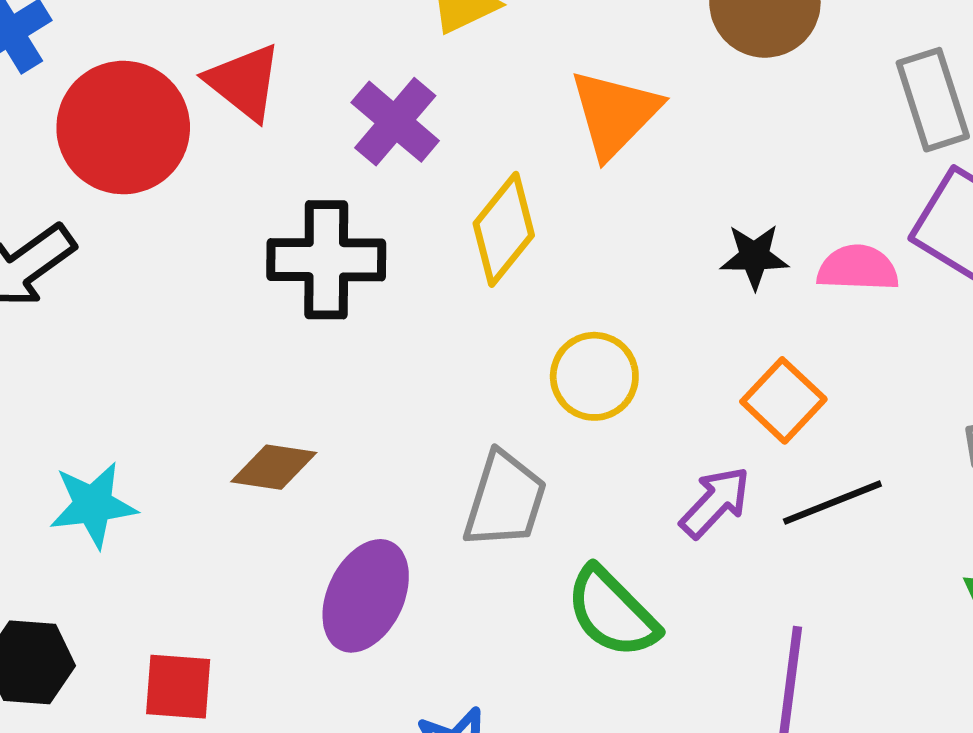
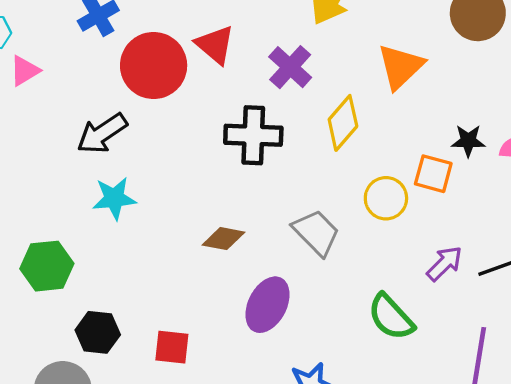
orange square: (783, 400) -> (433, 174), moved, turned -30
gray trapezoid: (505, 500) -> (316, 233), moved, turned -64
cyan star: (93, 505) -> (114, 198), moved

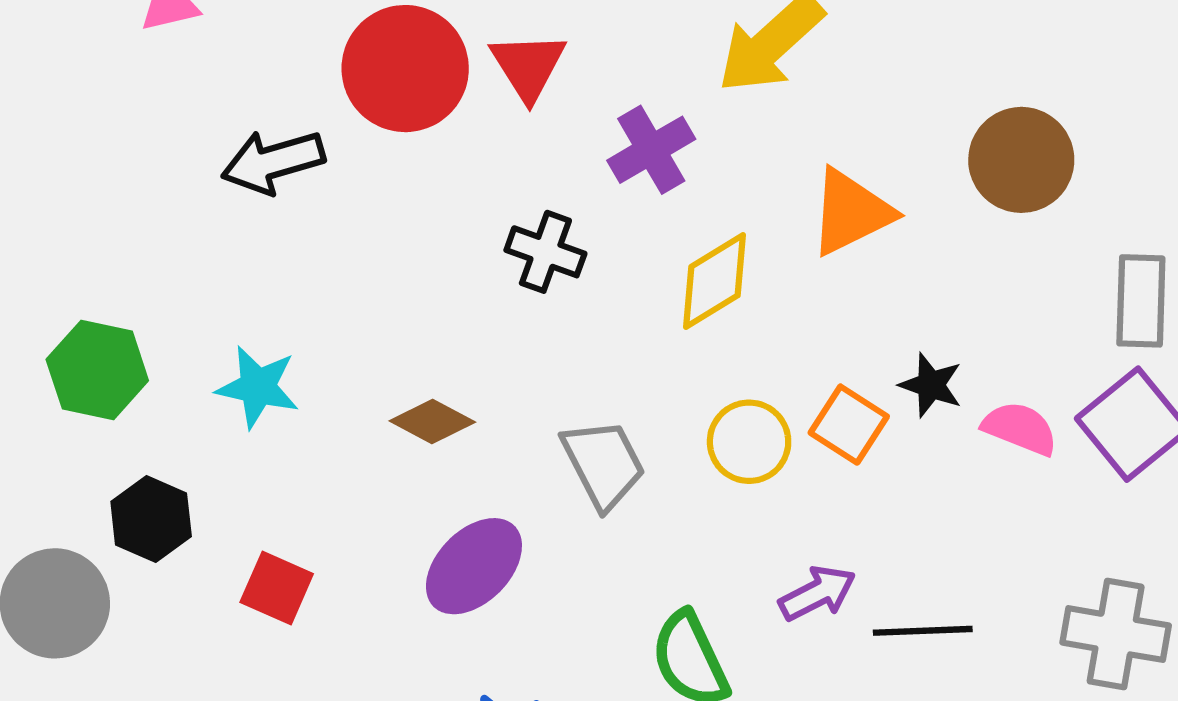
black cross: (253, 135) -> (545, 252), size x0.7
cyan star: (114, 198) -> (258, 387), moved

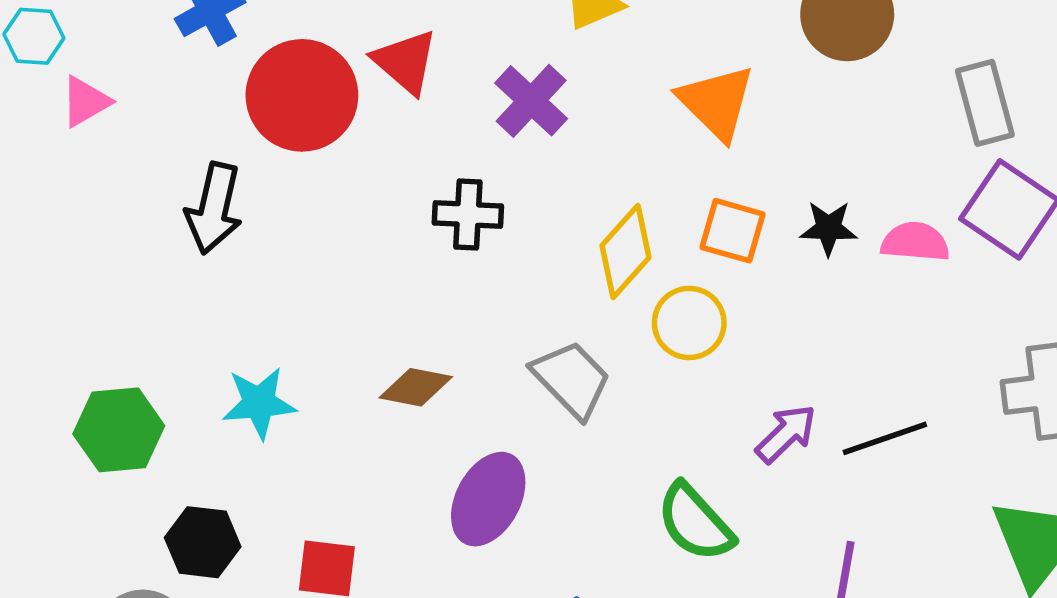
black arrow: (273, 162) -> (214, 208), turned -44
orange triangle: (851, 212) -> (716, 102), turned -32
yellow diamond: (714, 281) -> (626, 252), moved
orange square: (849, 425) -> (732, 231), moved

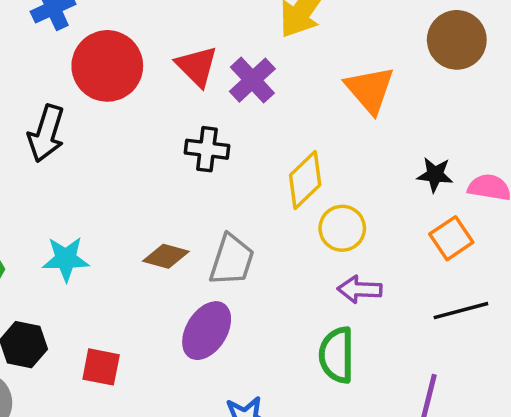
red triangle: (405, 62) -> (197, 66), moved
orange square: (732, 231) -> (451, 238), moved, turned 36
gray trapezoid: (572, 379) -> (232, 260), moved, turned 58
purple arrow: (786, 434) -> (360, 289), moved, turned -138
green semicircle: (695, 522) -> (337, 355), turned 38

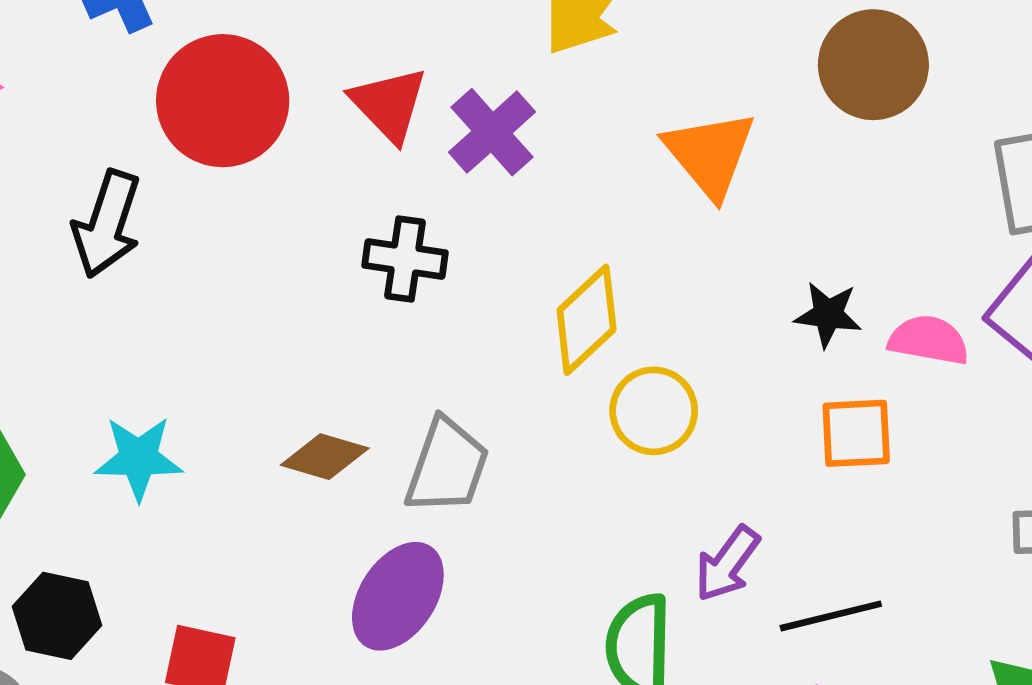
orange square: (451, 238) -> (856, 433), turned 30
purple arrow: (360, 289) -> (727, 564), moved, turned -57
black line: (461, 311) -> (831, 616), moved

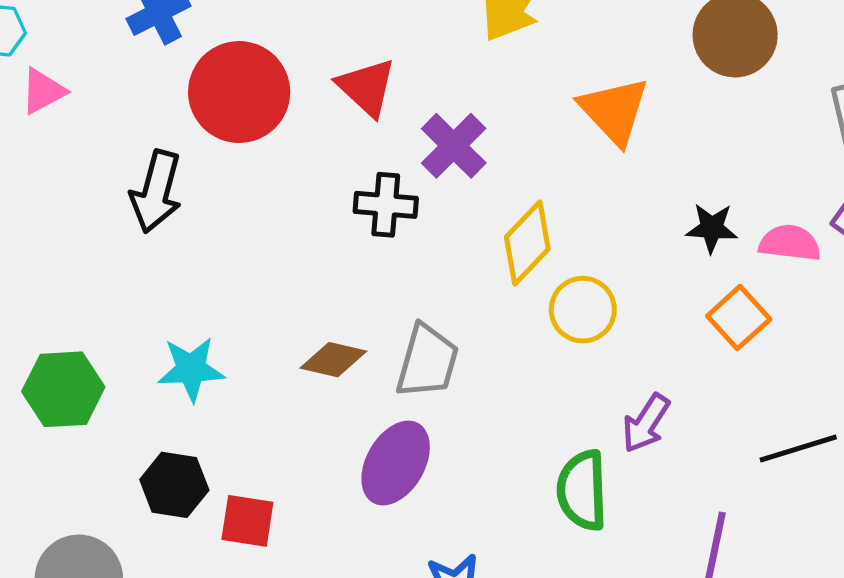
purple cross: (492, 132) -> (454, 146), moved
orange square: (856, 433) -> (739, 318), turned -36
black hexagon: (57, 616) -> (174, 485), moved
black line: (831, 616) -> (798, 449), moved

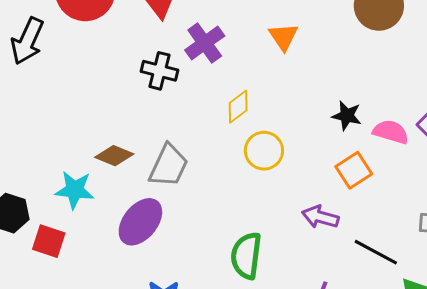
orange triangle: (614, 111) -> (283, 37), moved, size x0.7
yellow diamond: (527, 243) -> (238, 107), size x0.7
cyan star: (191, 369) -> (75, 190), moved
purple arrow: (646, 423) -> (320, 217), moved, turned 63
black line: (798, 449) -> (376, 252), turned 36

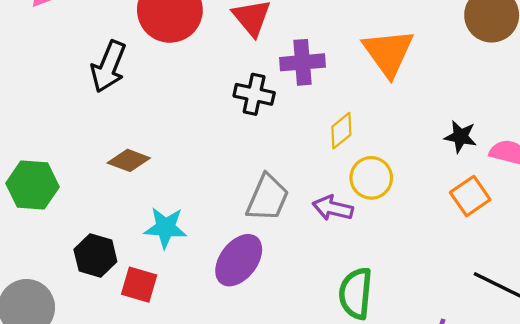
orange triangle: (283, 37) -> (388, 53), size x1.6
purple cross: (205, 43) -> (302, 62), turned 33
brown diamond: (114, 156) -> (129, 160), moved
purple arrow: (320, 217) -> (333, 208), moved

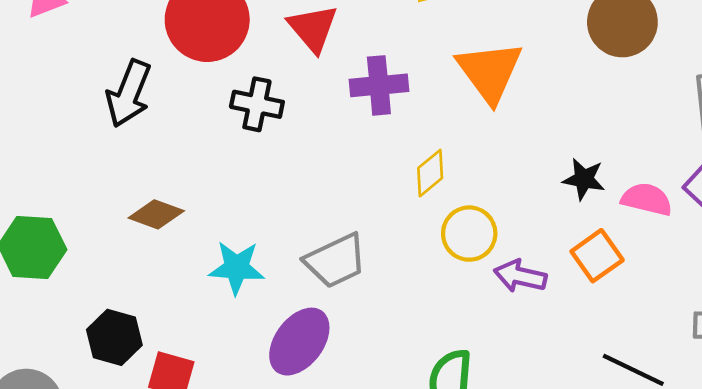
black cross: (254, 94) -> (257, 104), moved
gray trapezoid: (267, 198) -> (336, 261), turned 42
purple arrow: (333, 208) -> (520, 276), moved
cyan star: (166, 228) -> (237, 268), moved

